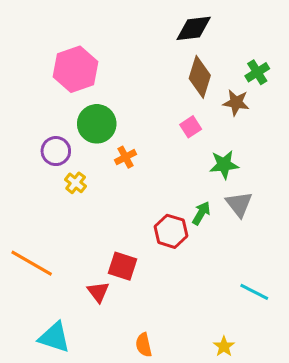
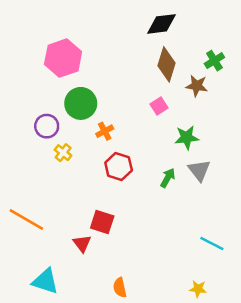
red hexagon: (171, 231) -> (119, 166), moved
yellow star: (224, 346) -> (198, 289), moved, turned -30

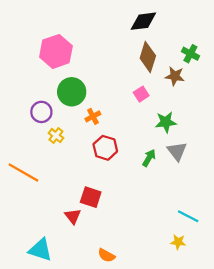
green cross: (214, 61) -> (190, 54), turned -30
orange line: (26, 219) -> (23, 172), moved
orange semicircle: (120, 288) -> (106, 255), turned -48
yellow star: (198, 289) -> (178, 242), moved

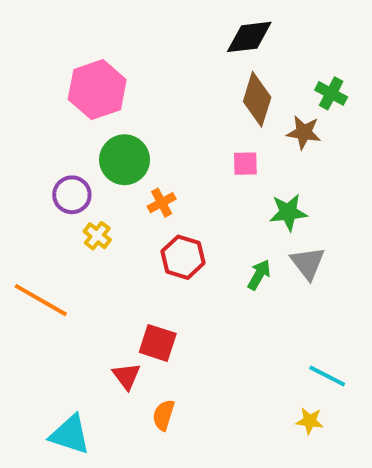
pink square: (141, 94) -> (245, 164), turned 32
orange semicircle: (106, 255) -> (164, 415), moved, turned 78

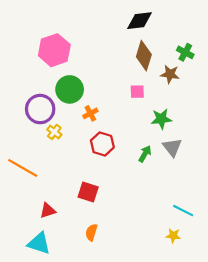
purple circle: (72, 195) -> (40, 109), size x1.4
red triangle: (126, 376) -> (48, 211), moved, turned 49

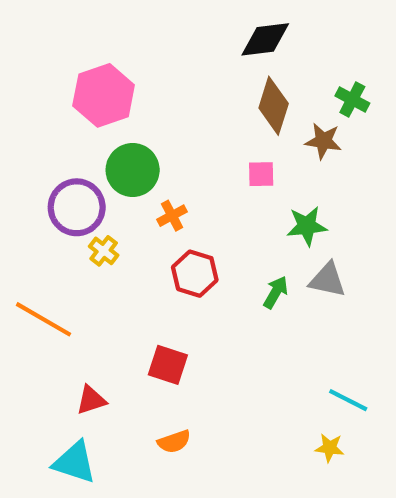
gray triangle: (172, 147) -> (327, 280), turned -40
orange semicircle: (91, 232) -> (174, 442), turned -126

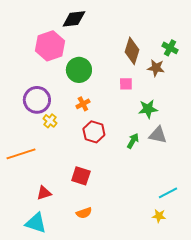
black diamond: (265, 39) -> (74, 19), moved
green circle: (133, 170) -> (79, 70), moved
orange line: (43, 319) -> (21, 154), turned -48
cyan line: (348, 400) -> (168, 193), turned -54

